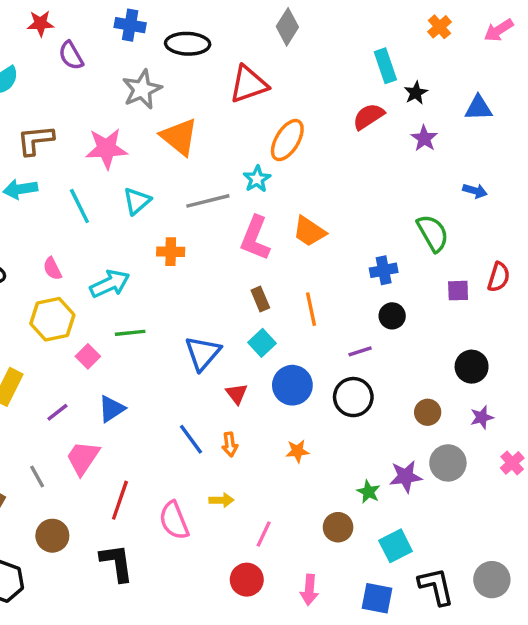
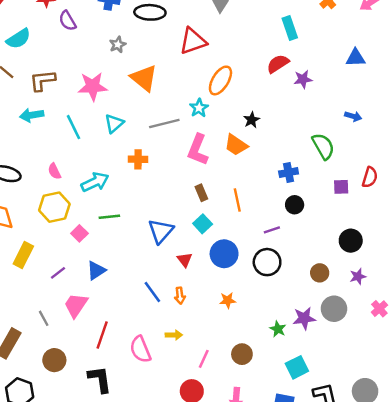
gray star: (142, 89) -> (118, 45), size x0.6
black star: (416, 93) -> (252, 120), moved
purple star: (424, 138) -> (303, 79), moved, turned 30
brown circle: (338, 527) -> (242, 354), moved

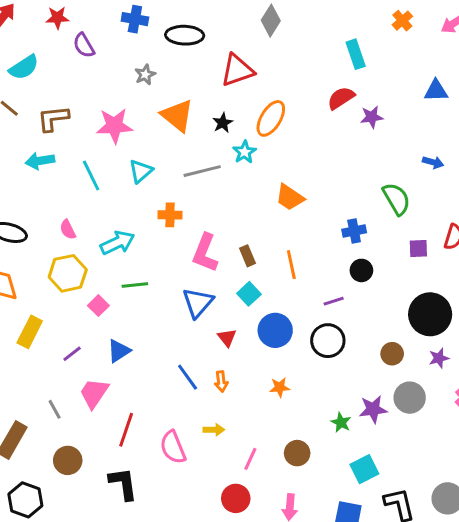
black star: (252, 120) -> (223, 123), moved
pink L-shape: (198, 150) -> (205, 253), moved
black circle: (351, 241) -> (430, 314), size x1.5

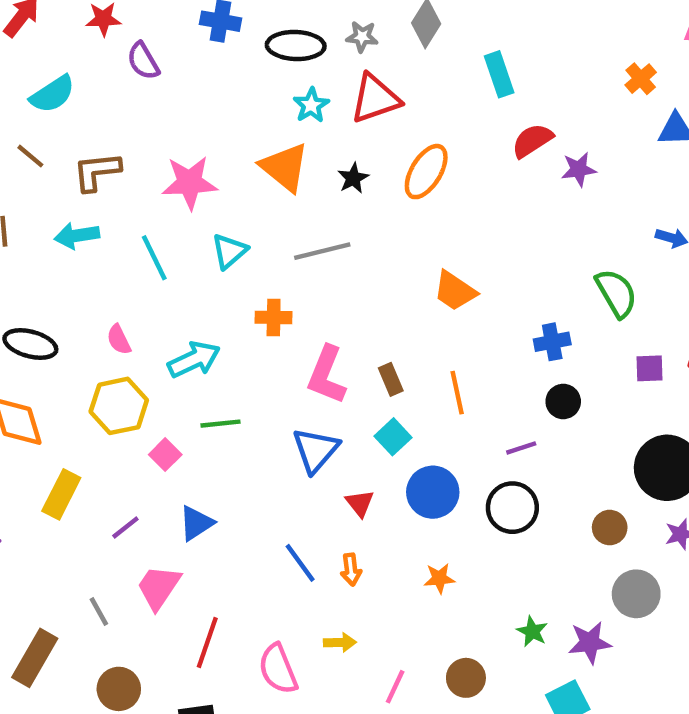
orange cross: (402, 21) -> (641, 79), moved
cyan rectangle: (356, 54) -> (499, 74), moved
gray star: (145, 75) -> (362, 37), moved, turned 30
cyan star: (245, 152) -> (311, 105), moved
purple star: (373, 409) -> (590, 642), moved

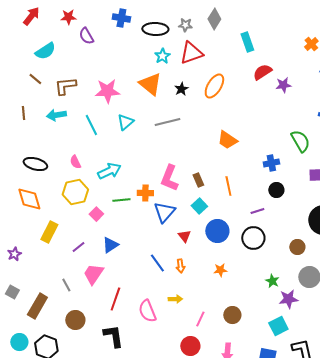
orange cross: (274, 317) -> (145, 193), moved
green star: (532, 631) -> (272, 281), moved

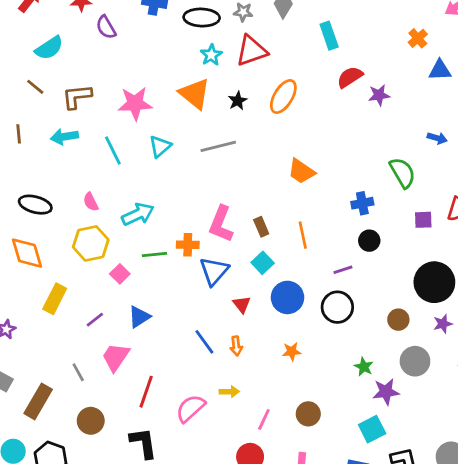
pink semicircle: (147, 311) -> (190, 408), turned 70

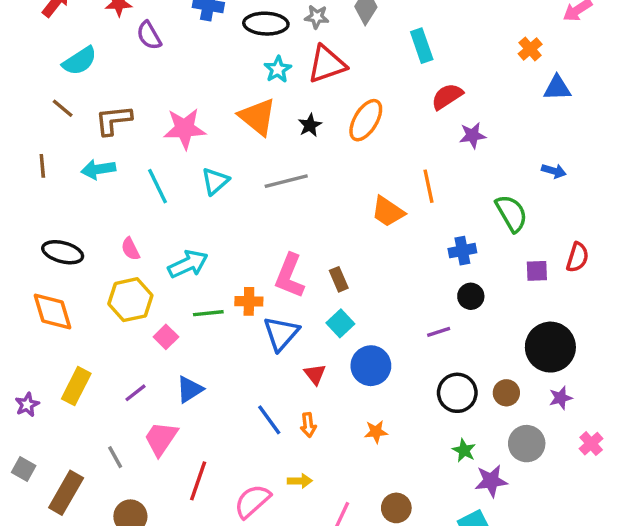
purple star: (379, 95) -> (472, 135), moved
orange line: (303, 235) -> (428, 186), moved
yellow rectangle: (55, 299) -> (76, 386), moved
black circle: (337, 307) -> (457, 393), moved

